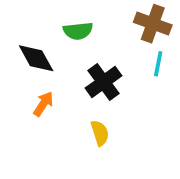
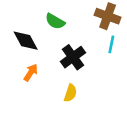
green semicircle: (78, 31) -> (55, 21), turned 36
yellow semicircle: (100, 133) -> (70, 93), turned 36

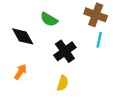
orange arrow: (31, 73) -> (21, 72), moved

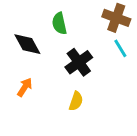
green semicircle: (49, 19) -> (59, 23), turned 48
cyan line: (99, 40) -> (120, 48), turned -42

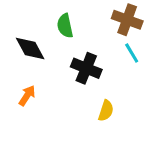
black cross: (79, 62) -> (86, 68), turned -32
yellow semicircle: (76, 101) -> (106, 111), moved

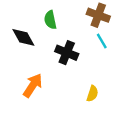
orange arrow: (27, 95) -> (33, 85), moved, size x1.5
yellow semicircle: (106, 111) -> (92, 94), moved

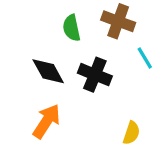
brown cross: (98, 15) -> (118, 21), moved
black diamond: (23, 37) -> (48, 71), moved

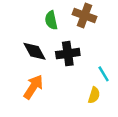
cyan line: (145, 58) -> (104, 74), moved
black cross: (95, 75) -> (68, 54), turned -30

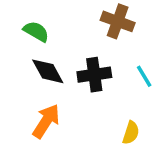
green semicircle: (51, 20) -> (36, 31), moved, turned 132
cyan line: (104, 74) -> (144, 76), moved

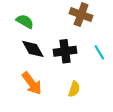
orange arrow: (46, 121) -> (32, 83), turned 110
yellow semicircle: (131, 133) -> (74, 89), moved

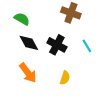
black cross: (65, 51) -> (57, 45), turned 36

